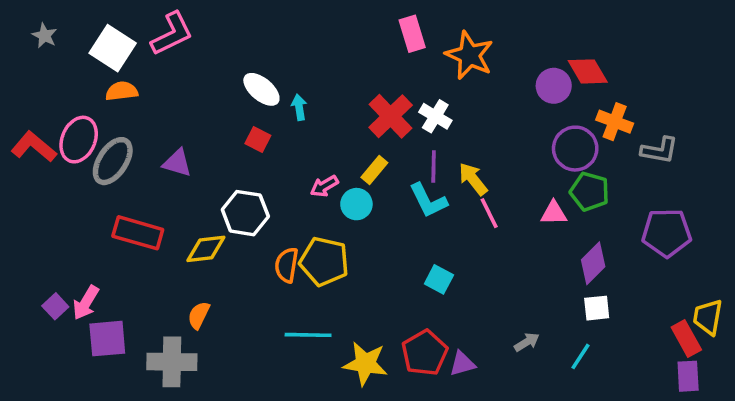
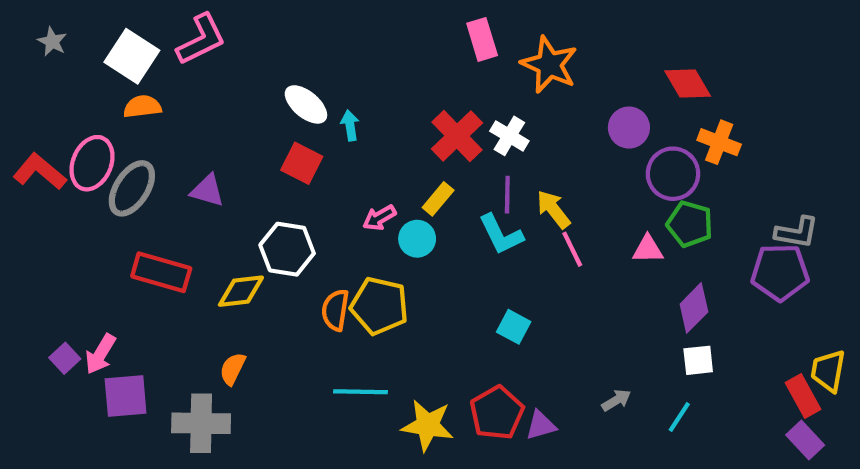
purple circle: (554, 86) -> (629, 128), moved
red square: (258, 140) -> (302, 163), size x1.4
gray L-shape: (659, 150) -> (797, 232), moved
purple rectangle: (688, 376) -> (805, 440), turned -40

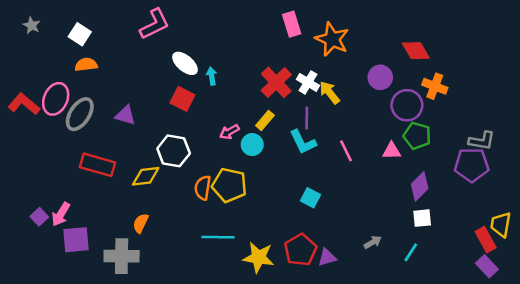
pink L-shape: (201, 39) -> (155, 24), moved
white square: (132, 56) -> (80, 34), size x0.7
yellow arrow: (553, 209) -> (330, 93), moved

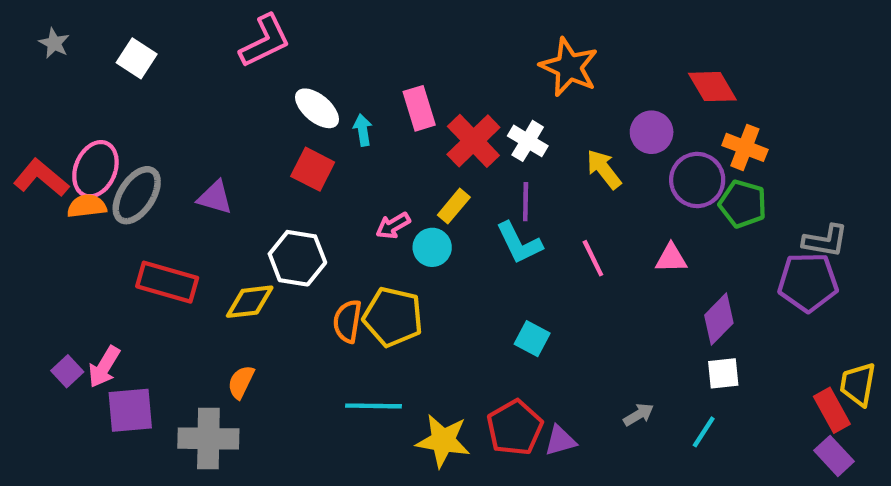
pink rectangle: (292, 24) -> (419, 108), moved
orange semicircle: (86, 65) -> (87, 206), moved
yellow arrow: (330, 93) -> (604, 169), moved
green pentagon: (417, 136) -> (743, 204), moved

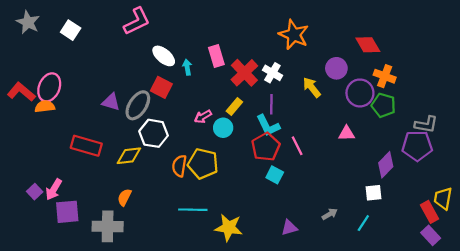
gray star: (54, 43) -> (28, 22), size x1.5
gray ellipse: (137, 195) -> (138, 105), moved
pink line: (593, 258) -> (297, 146), moved
purple diamond: (719, 319) -> (386, 165), moved
red pentagon: (515, 428) -> (266, 147), moved

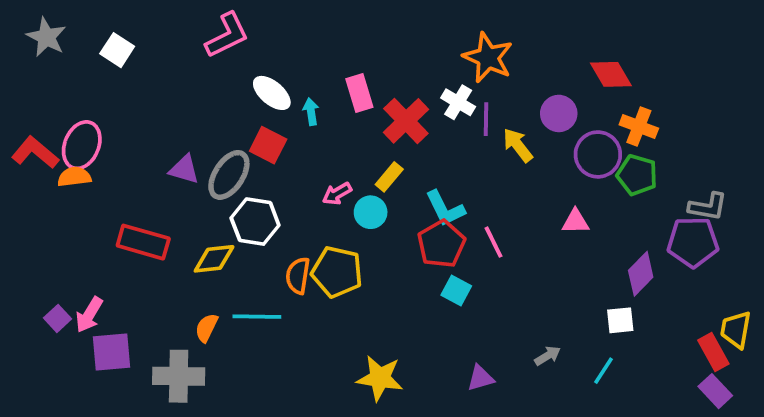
white cross: (272, 73) -> (458, 102), moved
purple line: (271, 104) -> (486, 119), moved
cyan line: (193, 210) -> (257, 317), moved

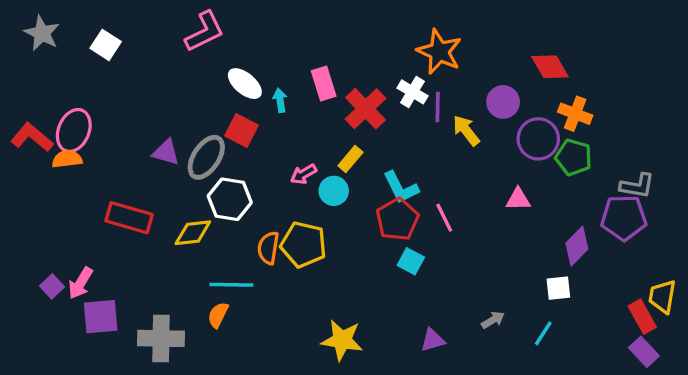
orange semicircle: (207, 328) -> (218, 315), moved

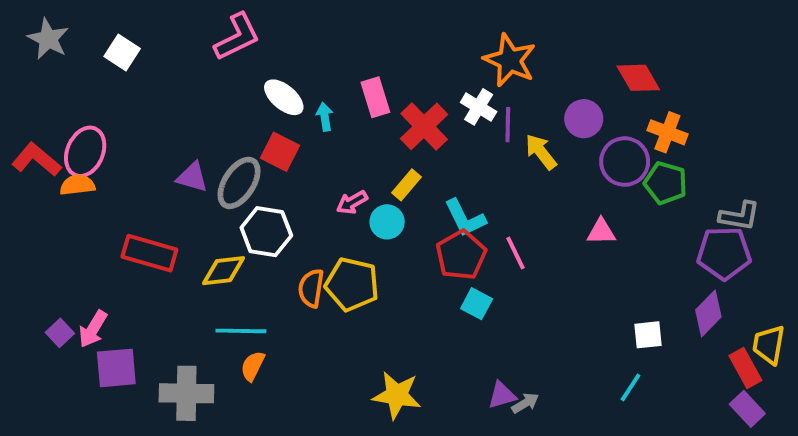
purple diamond: (577, 246) -> (708, 313), moved
cyan line: (231, 285) -> (241, 331), moved
gray arrow: (493, 320) -> (525, 403), moved

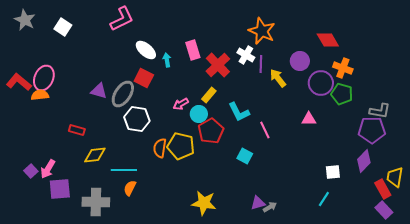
red rectangle: (149, 253) -> (77, 130), size x0.6
red pentagon: (461, 255) -> (211, 131), moved
yellow diamond: (223, 271) -> (95, 155), moved

